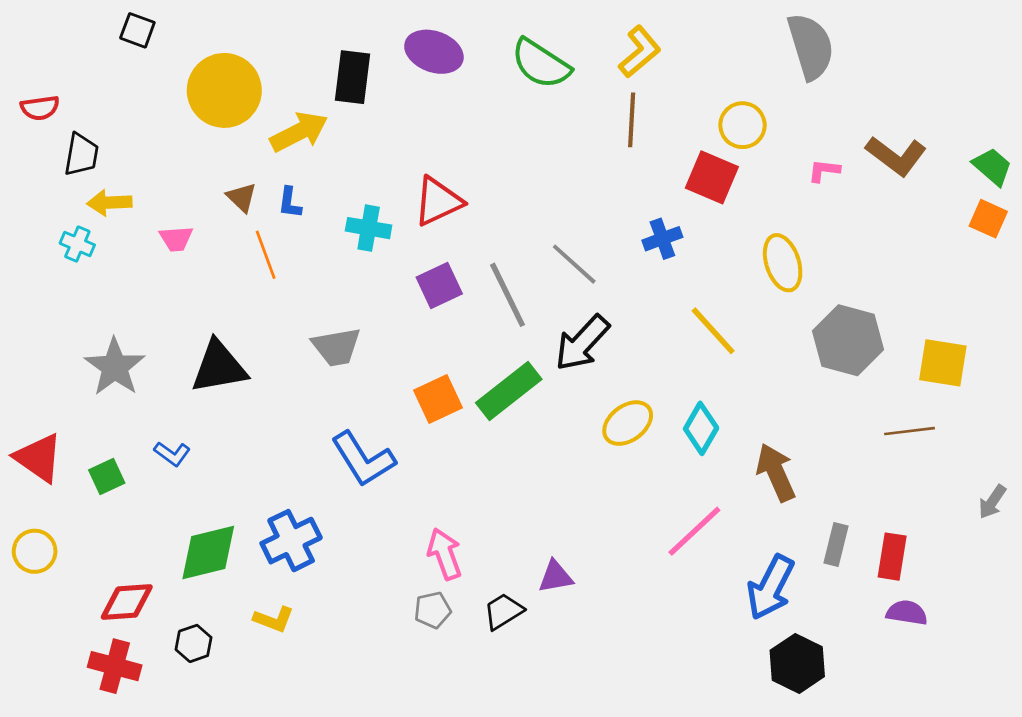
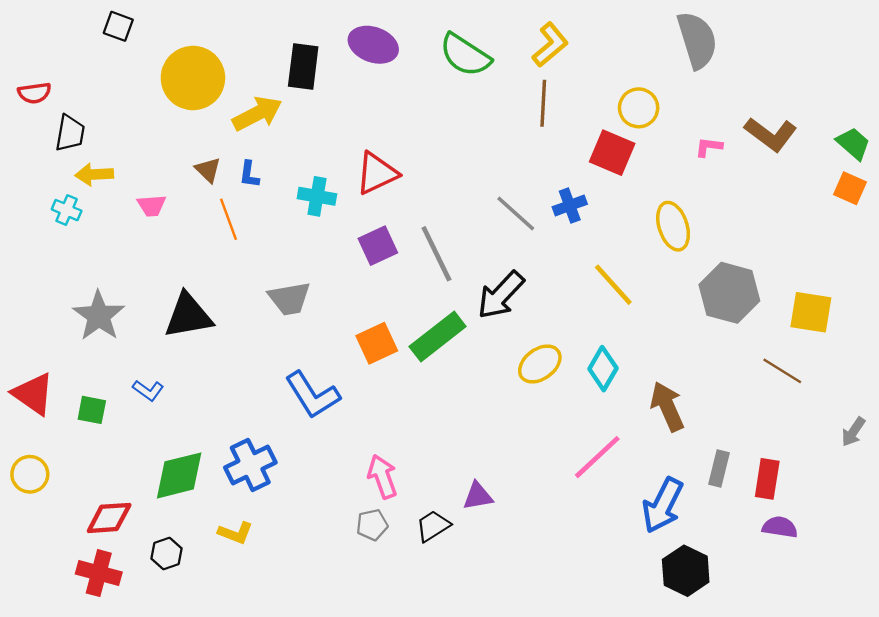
gray line: (574, 264) -> (516, 214), moved
brown line: (909, 431) -> (782, 371), turned 39
green square: (107, 476) -> (92, 410), turned 36

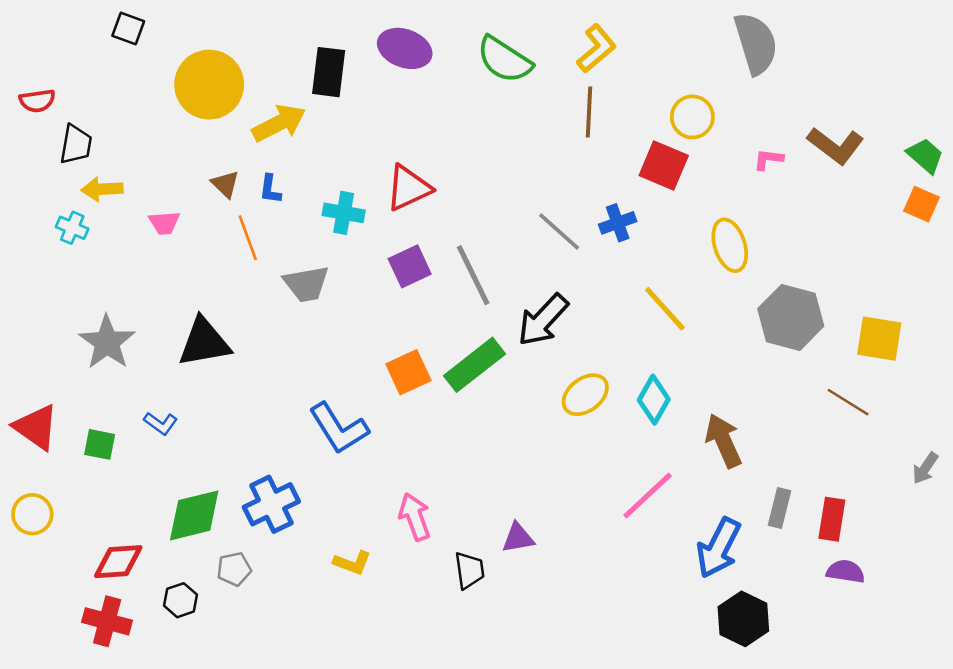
gray trapezoid: (289, 299) -> (306, 284), moved
gray pentagon: (372, 525) -> (234, 569), moved
black trapezoid: (433, 526) -> (469, 570), turned 114
yellow L-shape: (235, 533) -> (352, 563), moved

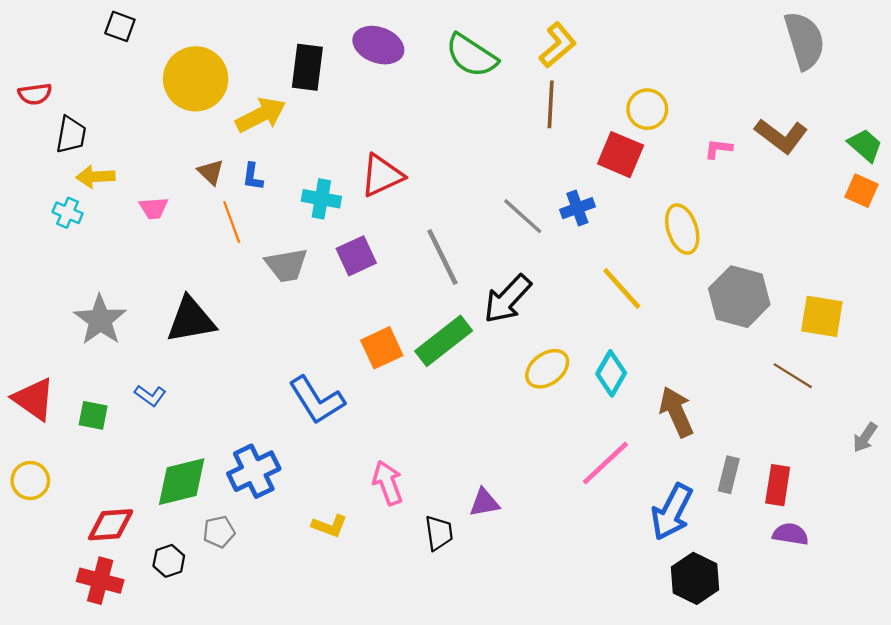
gray semicircle: (756, 43) -> (804, 40), moved
purple square: (410, 266) -> (356, 256), moved

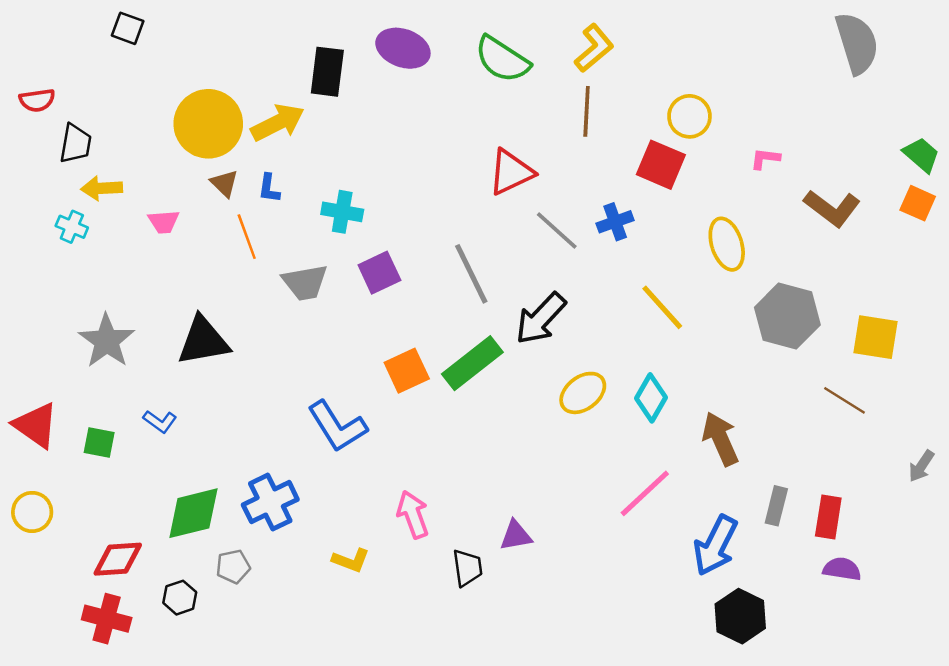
yellow circle: (196, 79) -> (208, 124), moved
brown L-shape: (781, 136) -> (832, 208), moved
red triangle: (382, 175) -> (511, 172), moved

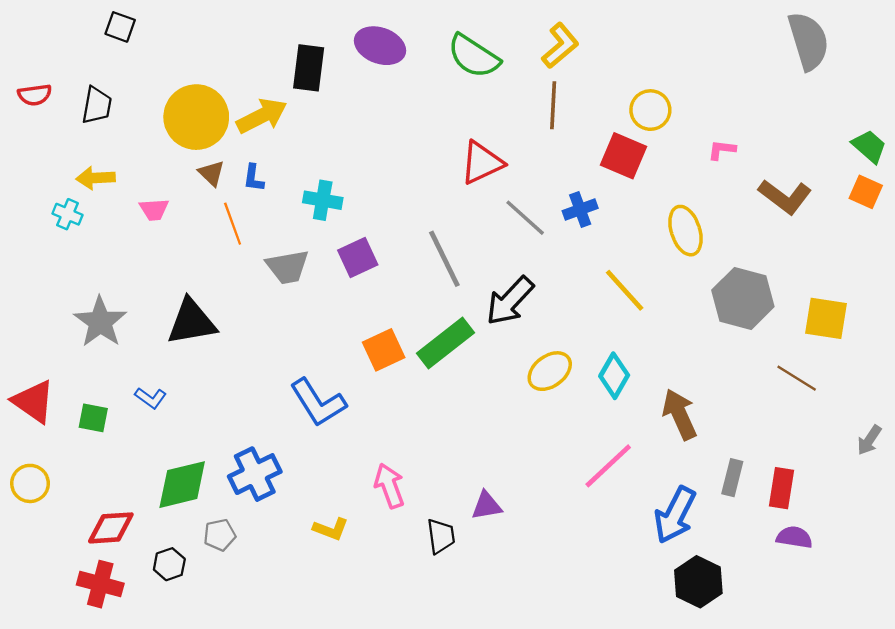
black trapezoid: (76, 144) -> (97, 105), moved

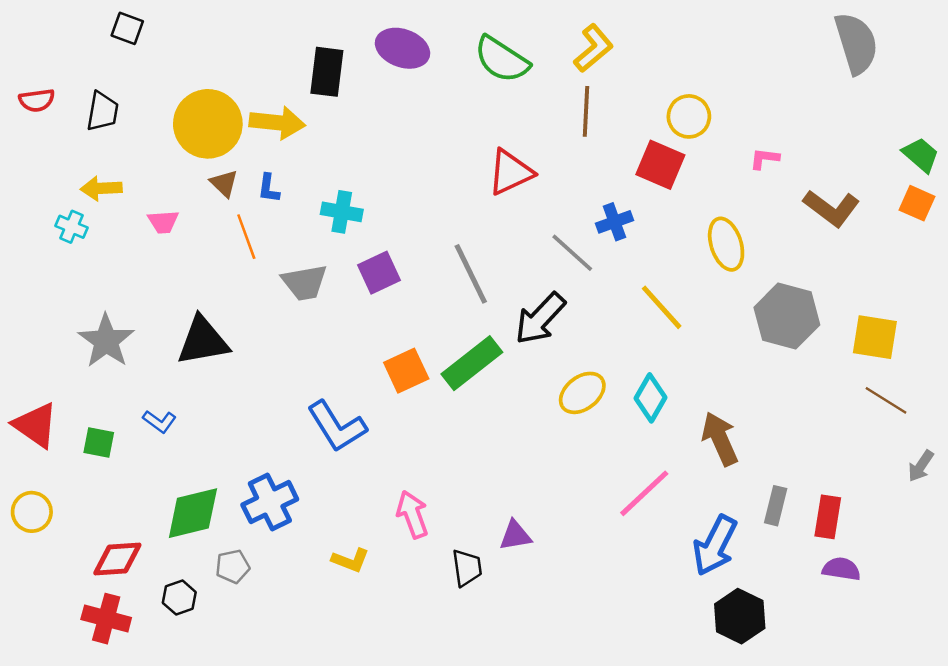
yellow arrow: (262, 116) -> (277, 123), turned 33
gray line: (525, 218) -> (572, 253), moved
brown line: (797, 378) -> (886, 400), moved

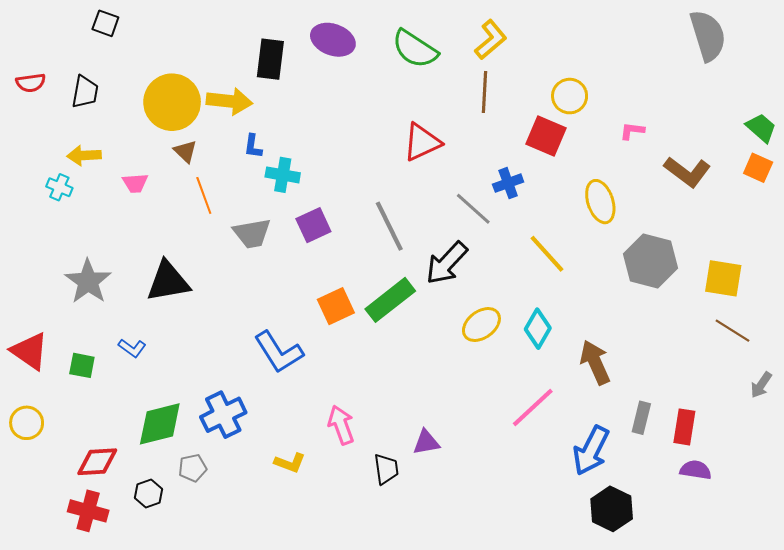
blue L-shape: (269, 188) -> (253, 146), moved

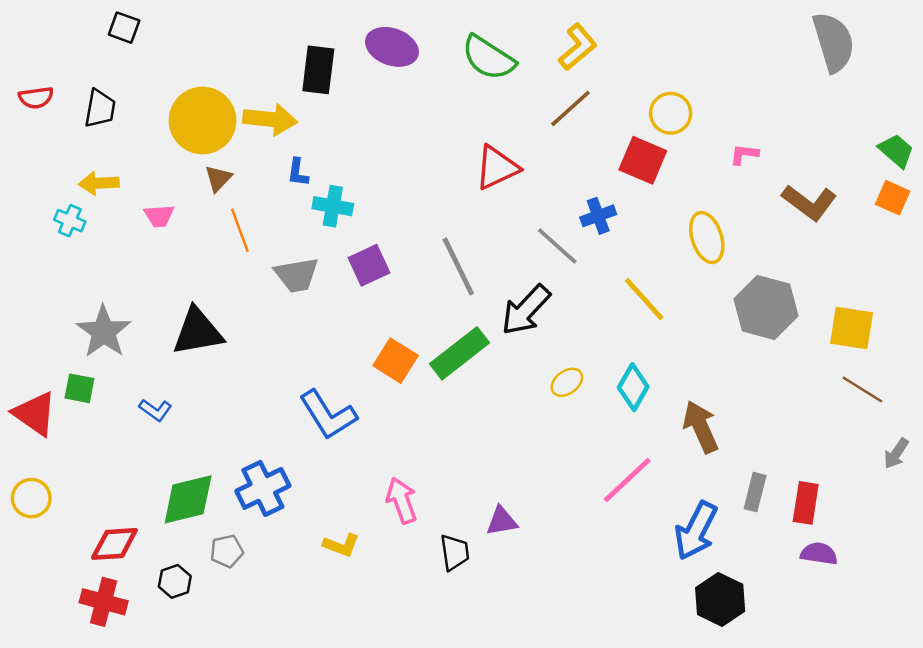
brown line: (485, 92) -> (570, 108), turned 45
brown triangle: (185, 151) -> (218, 178), turned 30
orange square: (336, 306) -> (396, 361), turned -33
yellow ellipse: (481, 324) -> (567, 382), size x0.7
green square: (82, 365) -> (79, 388), moved

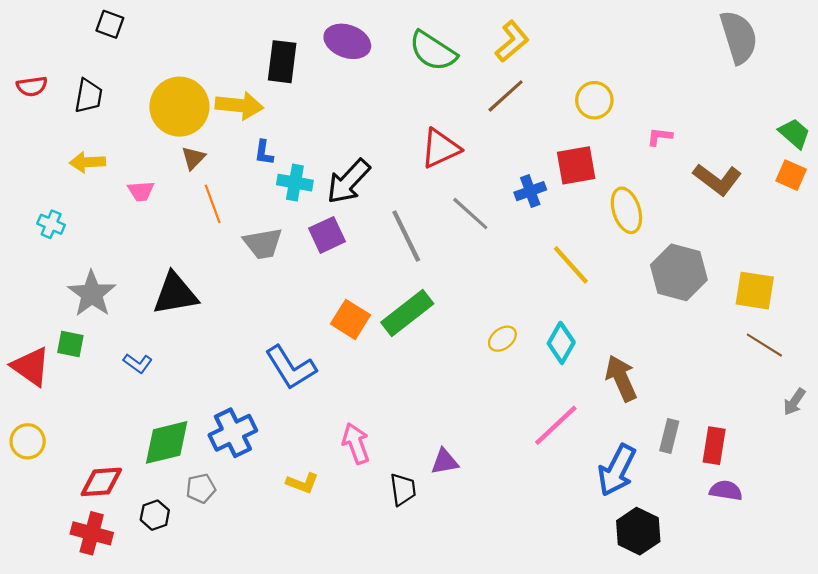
red square: (643, 160) -> (576, 165), moved, turned -33
cyan cross: (70, 221) -> (51, 224), moved
gray line: (557, 246) -> (470, 214), moved
black arrow: (526, 310) -> (348, 181), moved

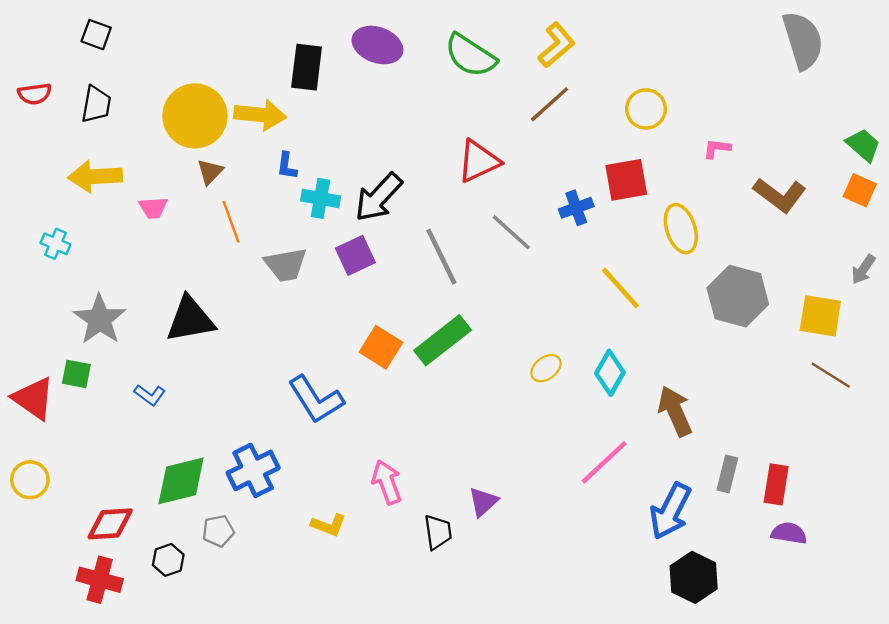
black square: (110, 24) -> (96, 35), moved
yellow arrow: (87, 162) -> (95, 176), size x1.4
gray arrow: (794, 402) -> (863, 269), moved
purple triangle: (445, 462) -> (483, 502), turned -32

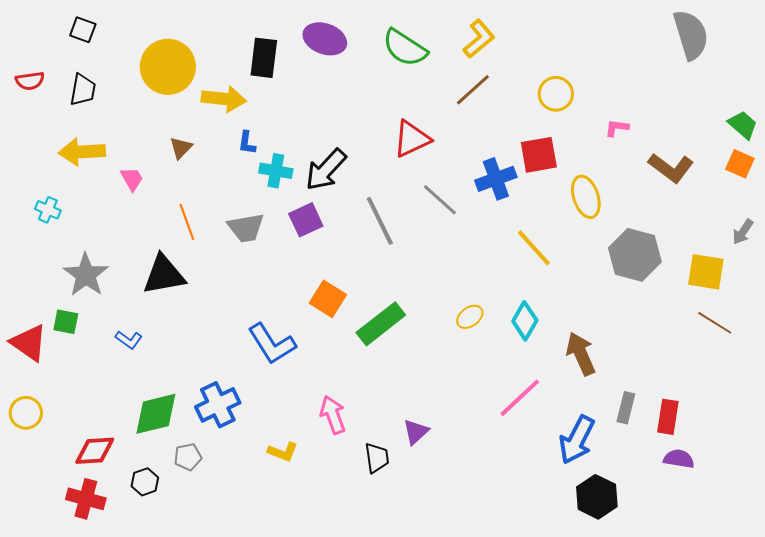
yellow circle: (195, 116) -> (168, 67), moved
pink trapezoid: (153, 208) -> (132, 179), turned -116
blue cross: (576, 208) -> (496, 179), size x1.4
orange line: (231, 222) -> (187, 222), moved
green rectangle: (443, 340) -> (381, 324), moved

